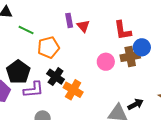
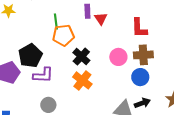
green line: (26, 30) -> (56, 22), moved, turned 49
blue circle: (142, 47) -> (140, 77), moved
black cross: (56, 77) -> (81, 56), moved

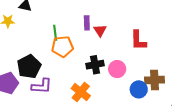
brown cross: (143, 55) -> (154, 80), moved
black cross: (81, 56) -> (95, 65), moved, turned 36

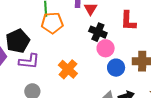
black cross: (95, 65) -> (98, 32), moved, turned 30
blue circle: (139, 89) -> (116, 68), moved

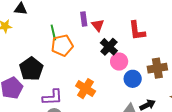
black cross: (98, 32) -> (109, 47), turned 30
purple L-shape: (29, 61) -> (52, 97), moved

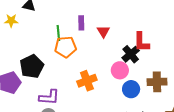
purple rectangle: (84, 19) -> (81, 23), moved
black cross: (109, 47) -> (131, 54), moved
orange cross: (86, 89) -> (87, 81), moved, turned 30

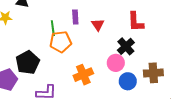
red L-shape: (141, 42) -> (136, 22), moved

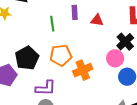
red triangle: (98, 25) -> (97, 20), turned -48
orange pentagon: (61, 42) -> (61, 55), moved

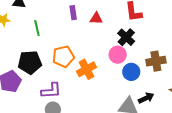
green line: (52, 24) -> (37, 28), moved
black pentagon: (27, 58) -> (30, 62), turned 30

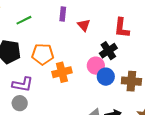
red triangle: (96, 18) -> (84, 25), turned 32
green line: (37, 28) -> (24, 20), turned 63
blue circle: (131, 72) -> (106, 77), moved

